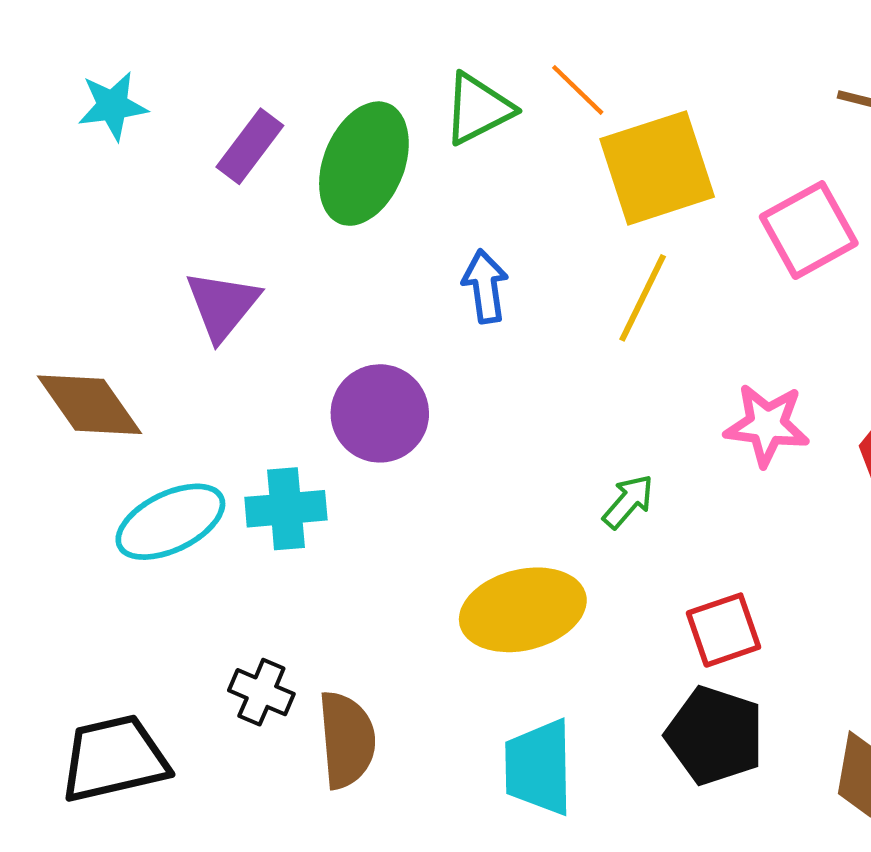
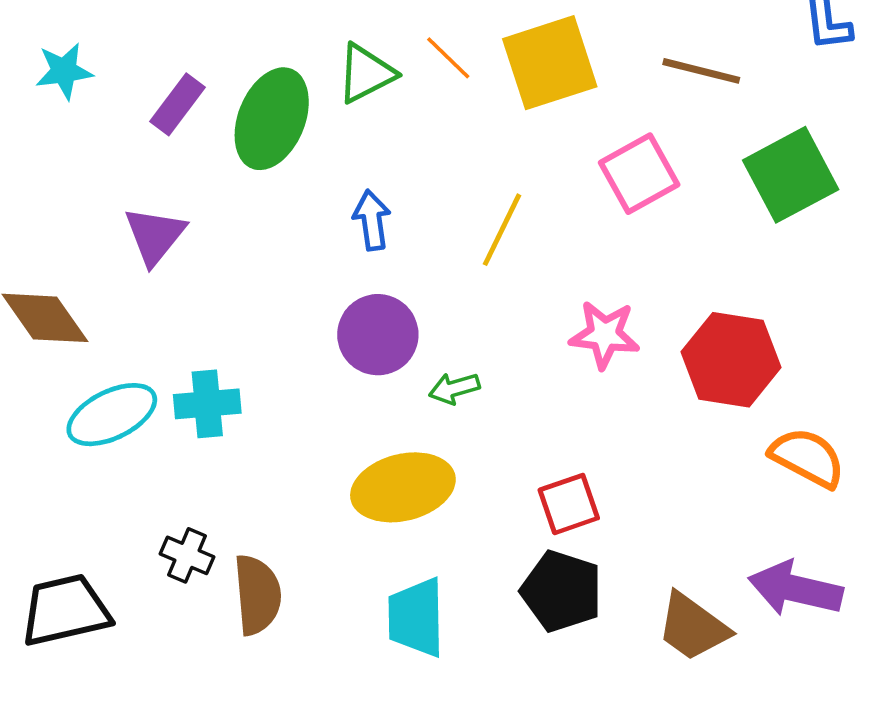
yellow square: (657, 168) -> (550, 63), moved
purple circle: (380, 413) -> (378, 335), moved
green arrow: (628, 502) -> (454, 388), moved, turned -147

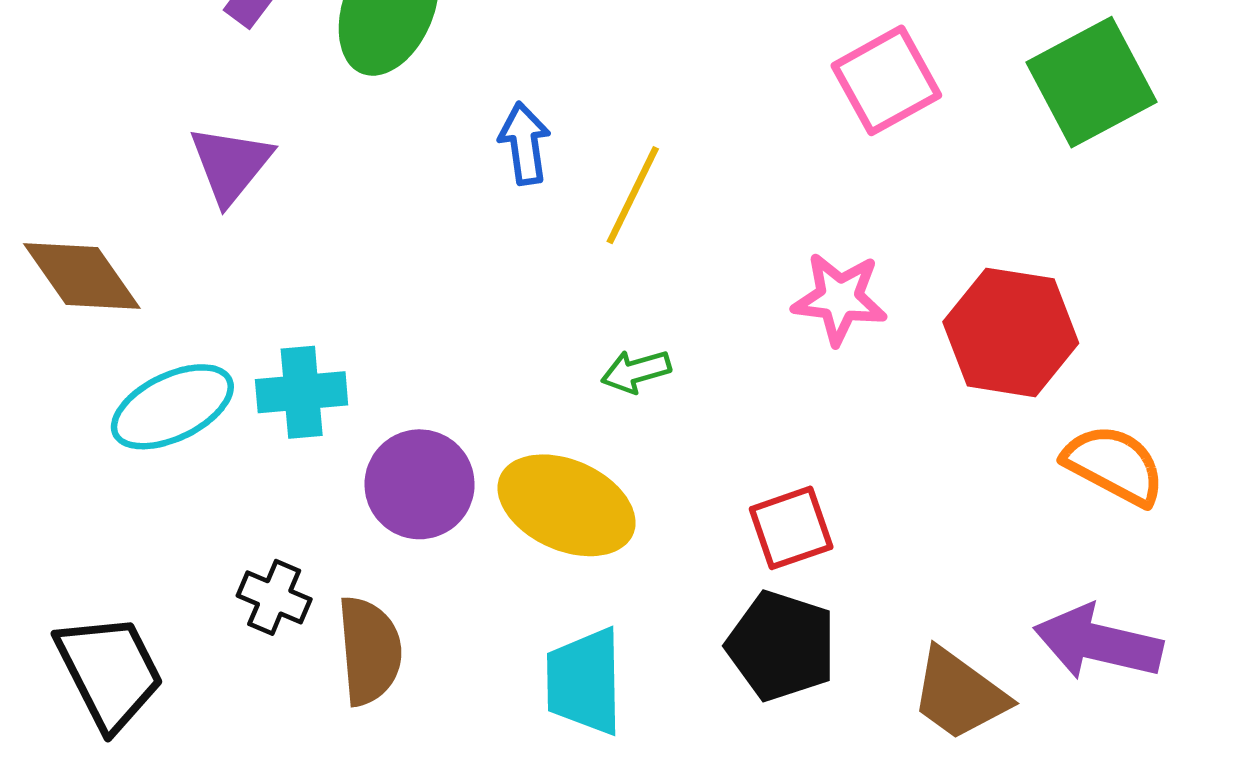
yellow line: (502, 230) -> (633, 195), moved
purple circle: (378, 335) -> (420, 484), moved
yellow ellipse: (403, 487) -> (567, 505), turned 38
black trapezoid: (65, 610) -> (109, 672), turned 76

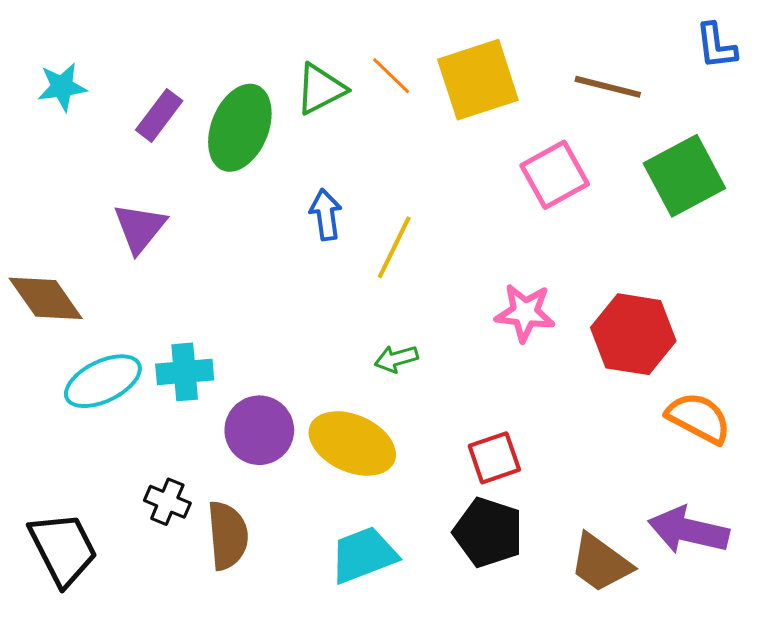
cyan trapezoid: (584, 681) -> (364, 555), turned 70

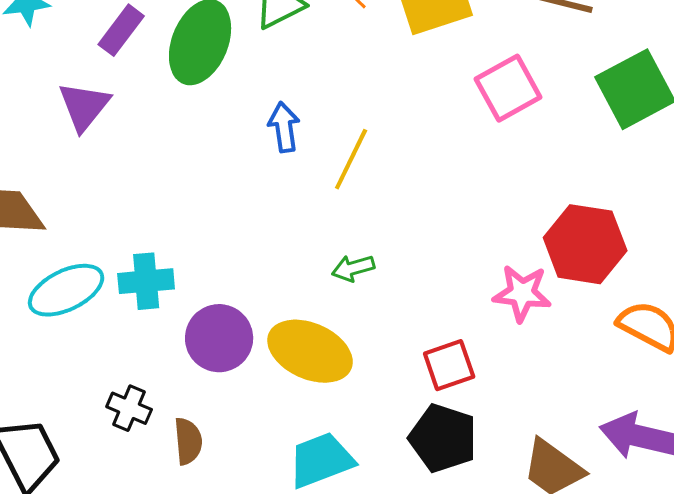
purple triangle: (140, 228) -> (84, 106), moved
pink star: (525, 313) -> (522, 293), moved
brown semicircle: (228, 535) -> (188, 441), size x0.7

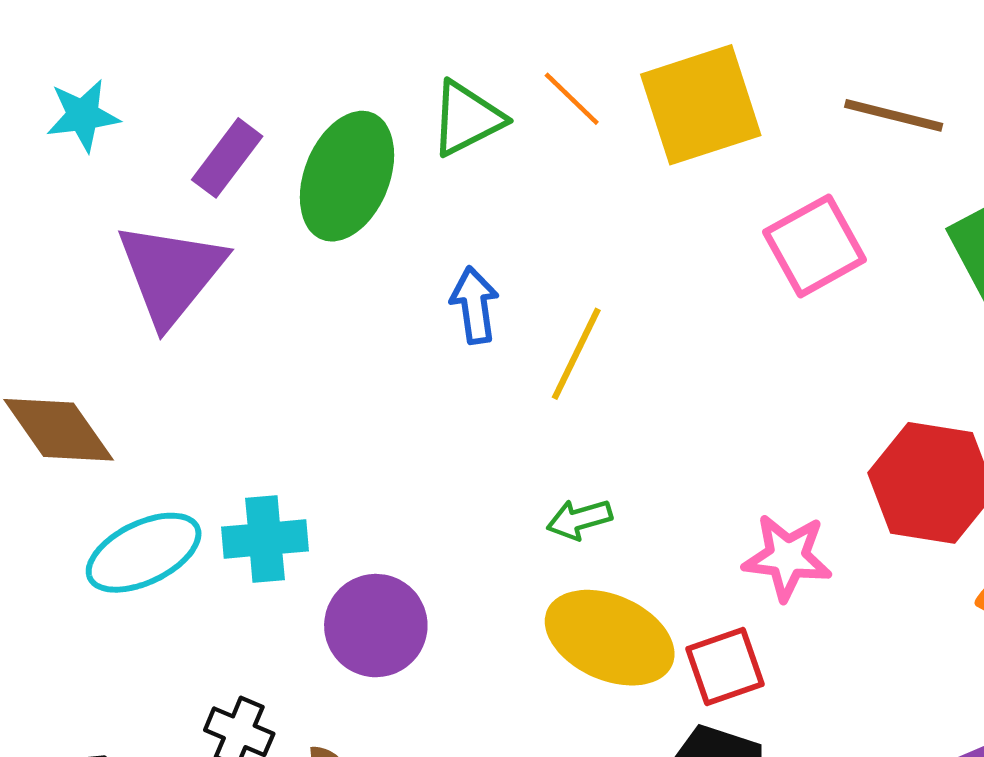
purple triangle: (84, 106) -> (171, 273), size x1.4
pink star: (522, 293) -> (787, 557), moved
yellow ellipse: (310, 351) -> (610, 638), moved

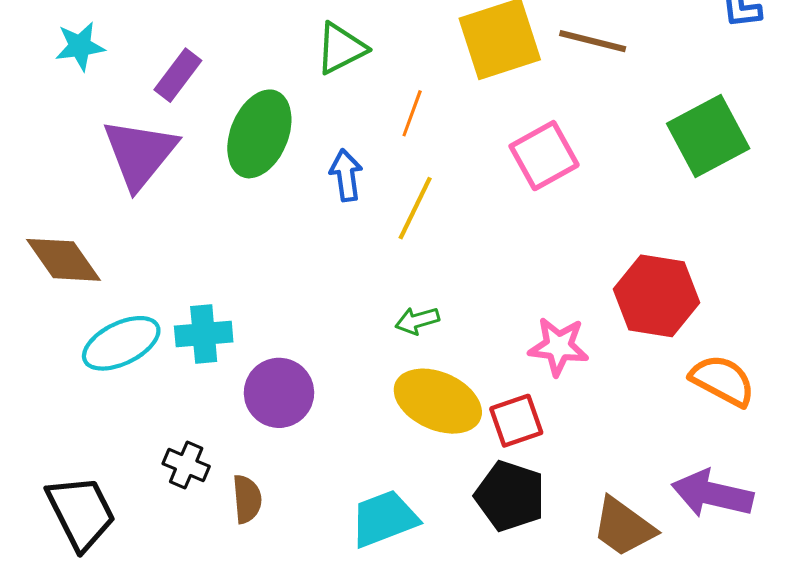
orange line: (572, 99) -> (412, 113), moved, turned 66
brown line: (894, 115) -> (593, 41), moved
green ellipse: (347, 176) -> (259, 134), moved
pink square: (815, 246) -> (544, 156), moved

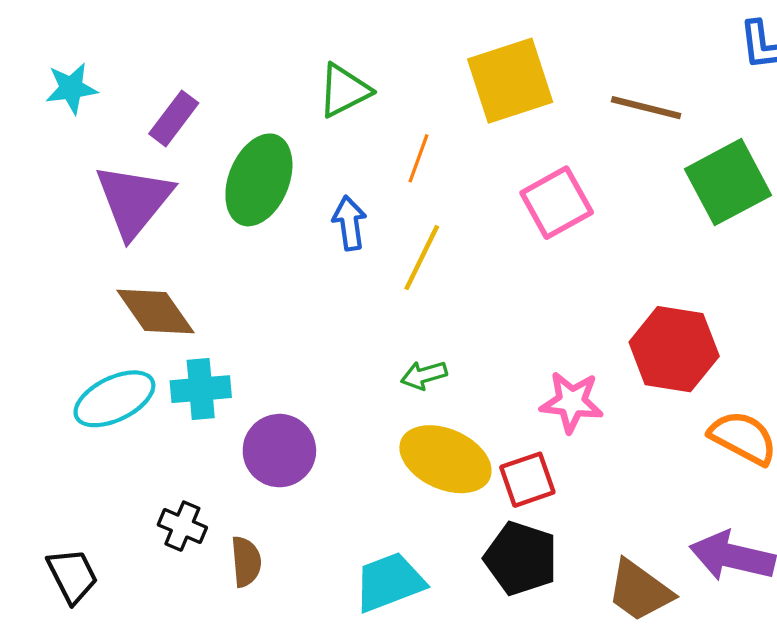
brown line: (593, 41) -> (646, 108), moved
brown diamond: (63, 260) -> (155, 311), moved
black trapezoid: (81, 512) -> (72, 576), size x0.7

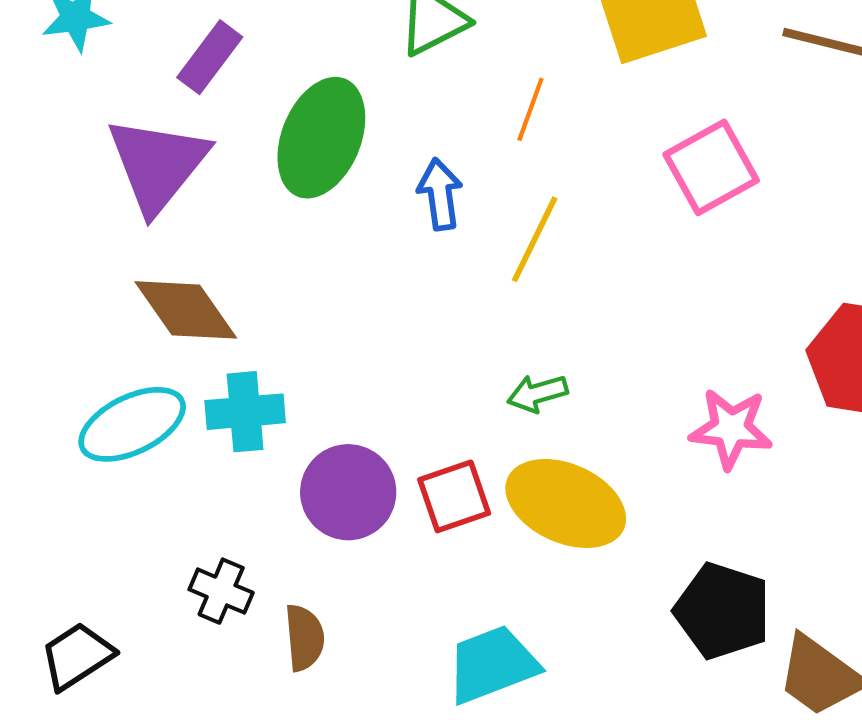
red square: (527, 480) -> (454, 496), moved
black pentagon: (521, 558) -> (722, 611), moved
black trapezoid: (72, 576) -> (77, 656), turned -96

